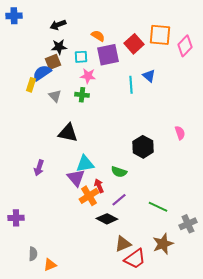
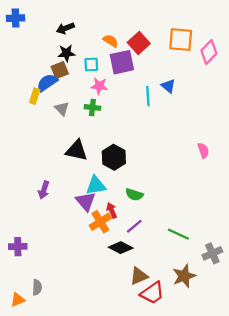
red square: (134, 44) -> (139, 43), moved
black hexagon: (143, 147) -> (114, 157), moved
orange triangle: (50, 265) -> (18, 300), moved

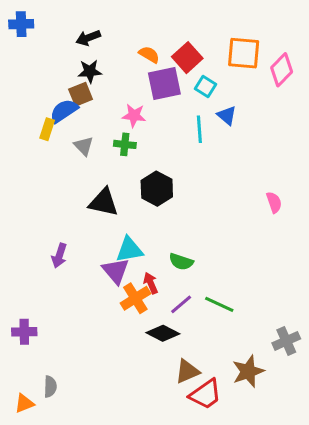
cyan square: (91, 64) -> (206, 87), moved, turned 35
black hexagon: (114, 157) -> (157, 189), moved
green line: (178, 234) -> (219, 304), moved

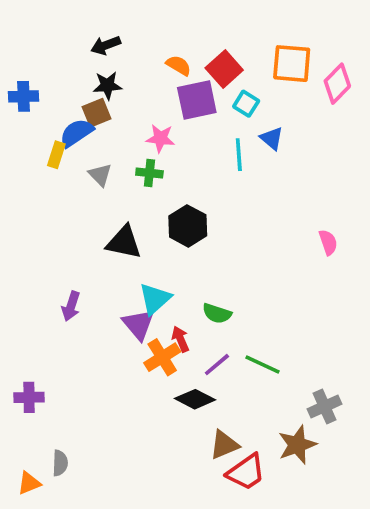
blue cross: (21, 24) -> (24, 96), moved
cyan triangle: (129, 250) -> (155, 299), turned -32
gray cross: (286, 341) -> (325, 406), moved

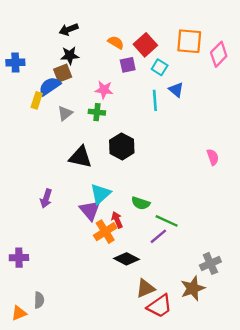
purple square: (197, 100) -> (128, 65), size x0.6
gray triangle: (100, 175) -> (65, 113), turned 35
purple line: (217, 365) -> (158, 236), moved
green line: (263, 365) -> (167, 221), moved

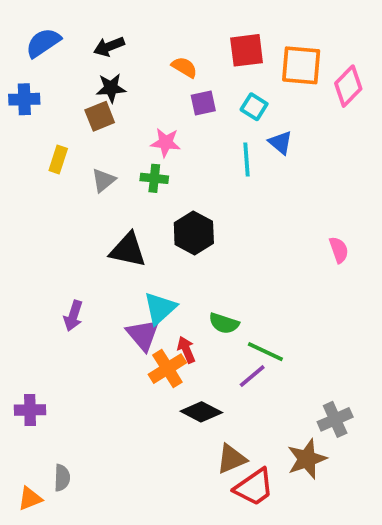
red square: (145, 45) -> (247, 50), moved, turned 35
blue semicircle: (50, 86) -> (43, 43), moved

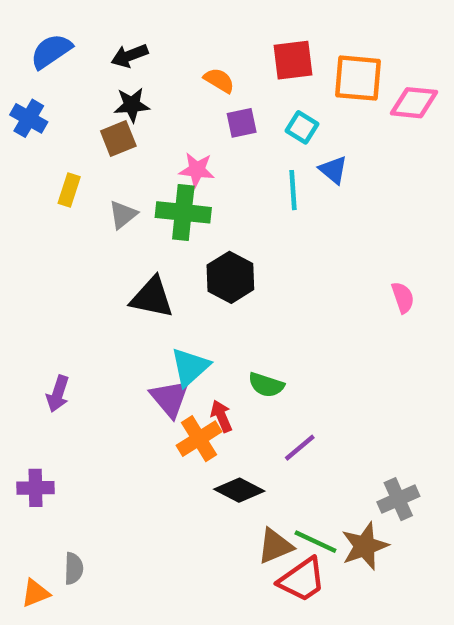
pink diamond: (348, 86) -> (414, 103), turned 51
blue cross: (24, 99) -> (29, 118), turned 32
green cross: (154, 178) -> (183, 212), size x1.6
purple arrow: (73, 316) -> (58, 394), moved
green line: (265, 352) -> (315, 542), moved

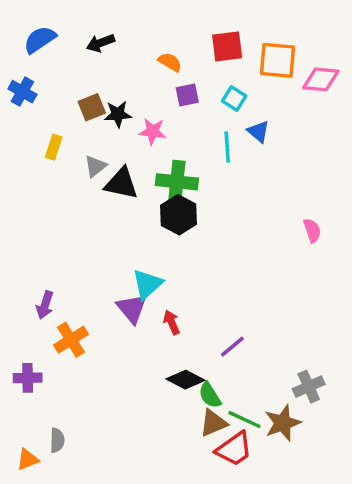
black star: (132, 105) -> (118, 114), moved
green cross: (183, 212) -> (177, 182), moved
black triangle: (152, 298) -> (121, 184), moved
green semicircle: (266, 385) -> (210, 395), moved, turned 40
orange cross: (199, 439) -> (71, 340), moved

